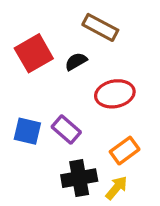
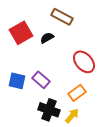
red ellipse: (115, 94) -> (84, 62), moved, turned 60
black cross: (79, 178) -> (49, 110), turned 30

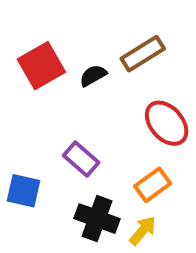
brown rectangle: (62, 17) -> (143, 54), moved, turned -60
blue square: (17, 81) -> (23, 191), moved

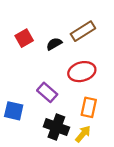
red square: (41, 66) -> (24, 38), size x0.7
red ellipse: (167, 123) -> (82, 72), moved, turned -64
orange rectangle: (153, 185) -> (89, 107), turned -42

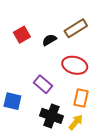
red ellipse: (82, 72) -> (75, 65), turned 30

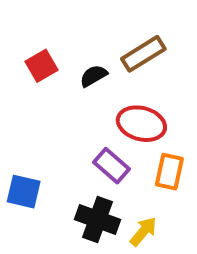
purple rectangle: (43, 84) -> (111, 166), moved
orange rectangle: (81, 98) -> (169, 172), moved

